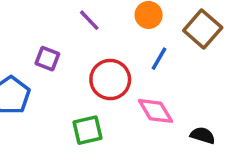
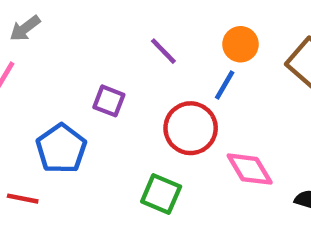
blue line: (159, 59) -> (225, 85), moved
green square: (88, 130) -> (161, 194), turned 36

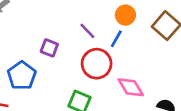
purple line: (163, 51) -> (87, 31), moved

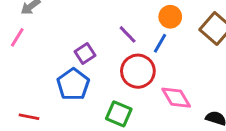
purple square: (49, 48) -> (85, 54), turned 36
blue pentagon: (22, 75) -> (73, 84), moved

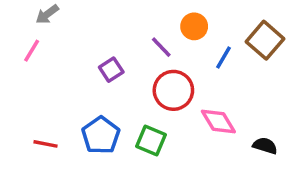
orange circle: (170, 17) -> (194, 26), moved
blue line: (160, 43) -> (224, 57), moved
blue pentagon: (73, 84) -> (101, 135), moved

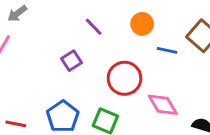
purple line: (161, 47) -> (94, 27), moved
blue line: (224, 57) -> (167, 50), turned 72

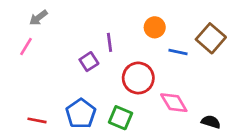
purple line: (94, 27) -> (110, 42), moved, turned 36

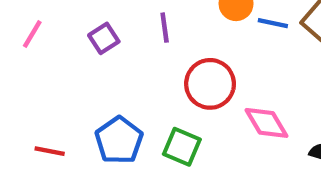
blue line: (178, 52) -> (273, 23), moved
purple square: (89, 62) -> (104, 38), moved

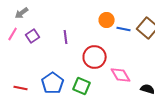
purple line: (165, 28) -> (66, 37), moved
purple square: (104, 38) -> (33, 36), moved

